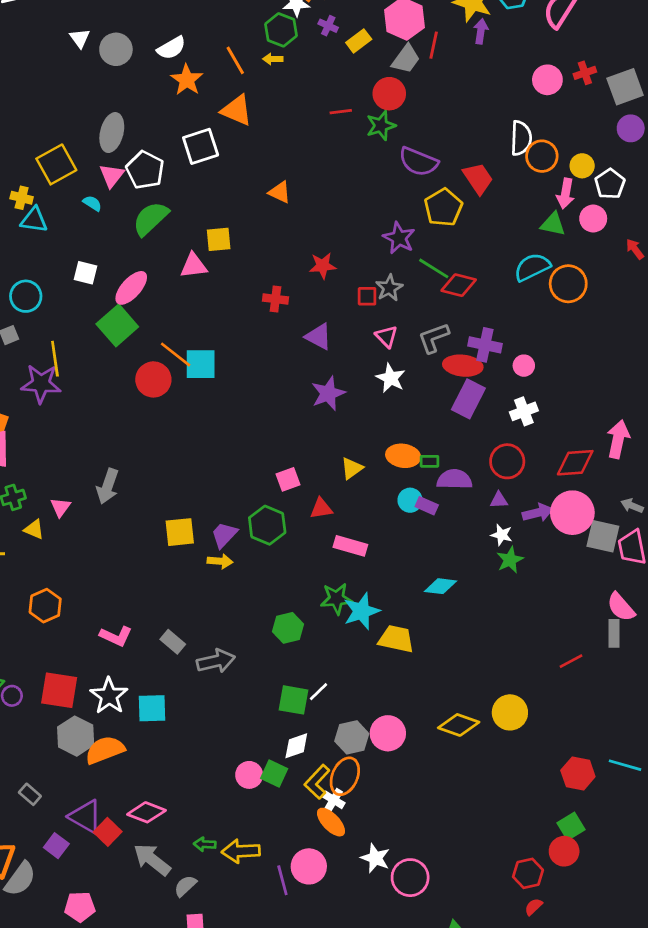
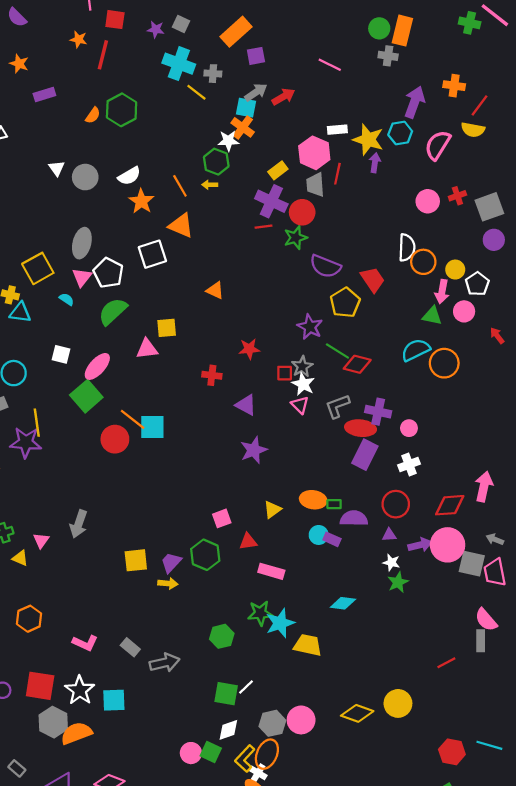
purple cross: (328, 26) -> (271, 201), moved, size x2.0
gray trapezoid: (406, 59) -> (315, 185), turned 140
white star: (391, 378) -> (303, 384), moved

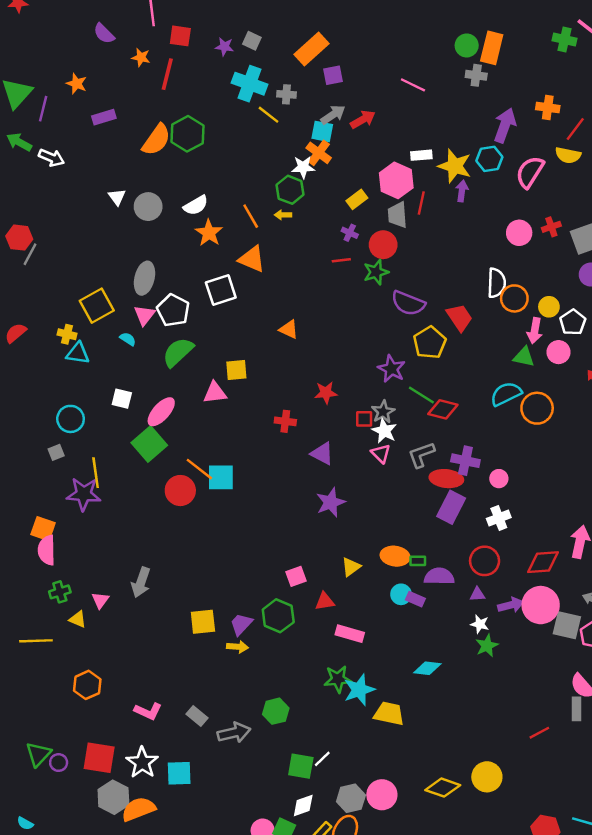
purple semicircle: (17, 17) -> (104, 34), moved
orange semicircle: (93, 115) -> (156, 140), size x1.8
purple cross: (271, 201) -> (350, 233), size x0.5
green hexagon: (222, 636) -> (276, 711), moved

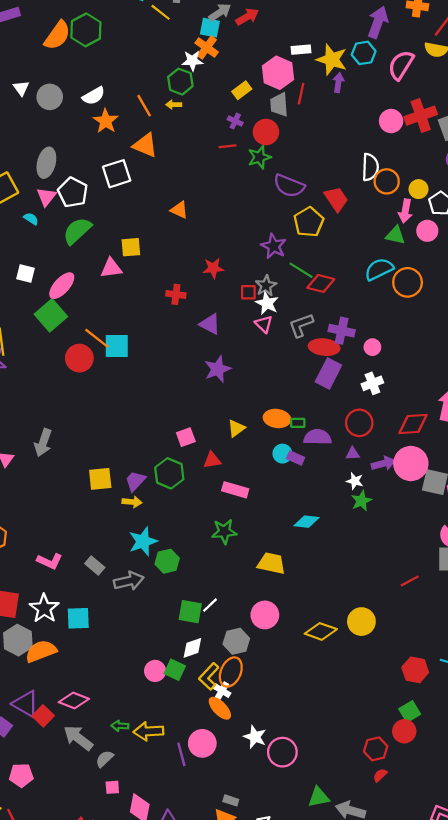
red cross: (551, 227) -> (421, 116), size x1.8
cyan star: (359, 690) -> (143, 541), moved
pink circle: (382, 795) -> (265, 615), moved

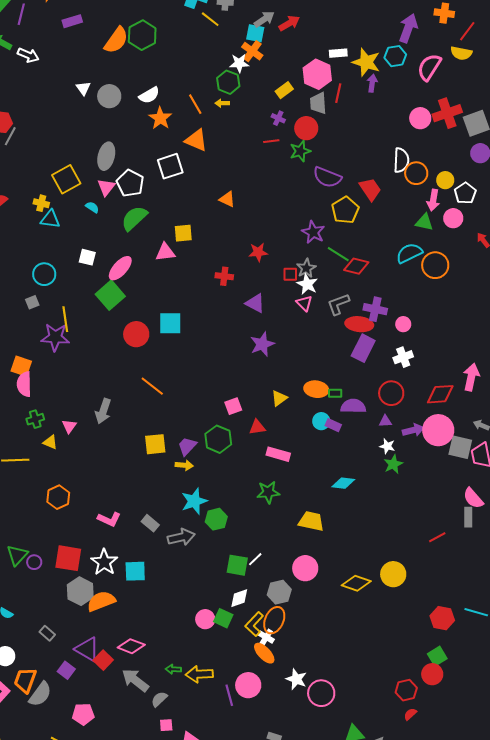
orange line: (97, 338) -> (152, 386), moved

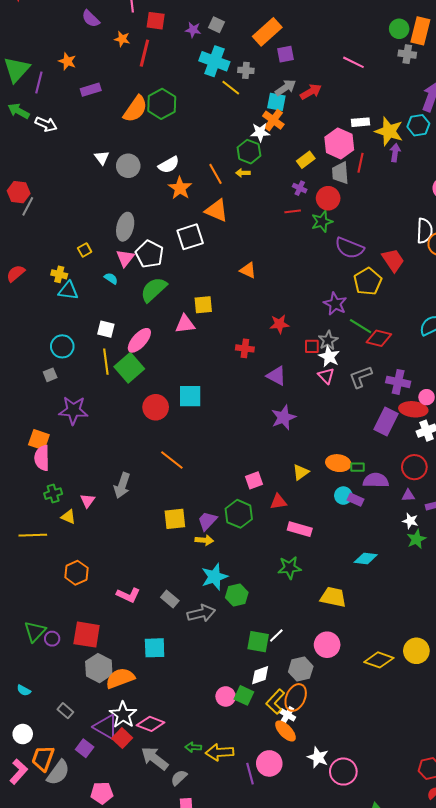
yellow square: (66, 179) -> (85, 250), size x0.5
yellow line: (65, 319) -> (106, 362), moved
red ellipse: (359, 324) -> (413, 409), moved
white star: (104, 562) -> (123, 715), moved

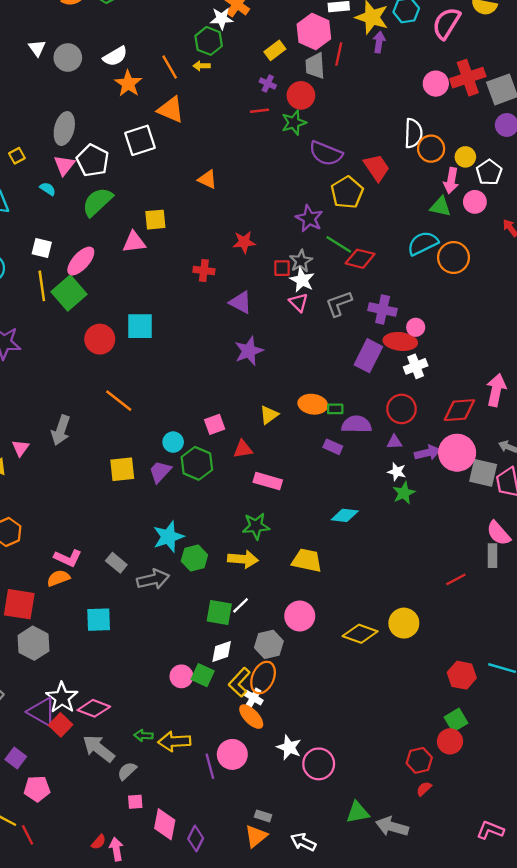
cyan circle: (343, 496) -> (173, 442), moved
yellow arrow: (204, 540) -> (243, 559), moved, size x1.4
orange semicircle: (120, 678) -> (58, 578), moved, size x0.7
purple square: (85, 748) -> (16, 758), moved

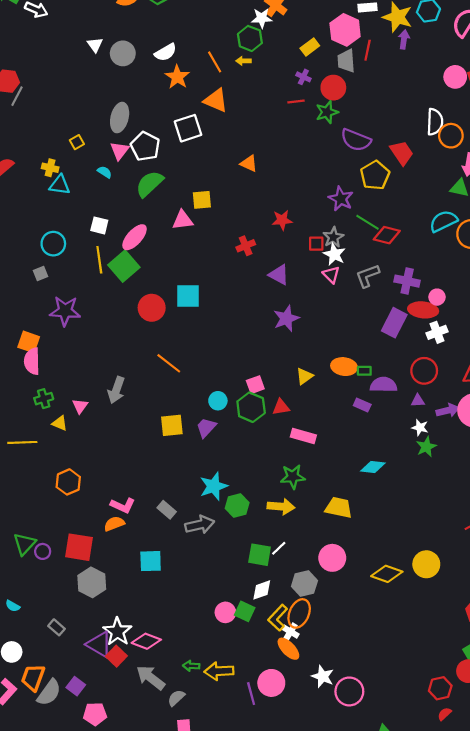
red cross: (204, 270) -> (246, 246), turned -30
green hexagon: (197, 463) -> (251, 407), moved

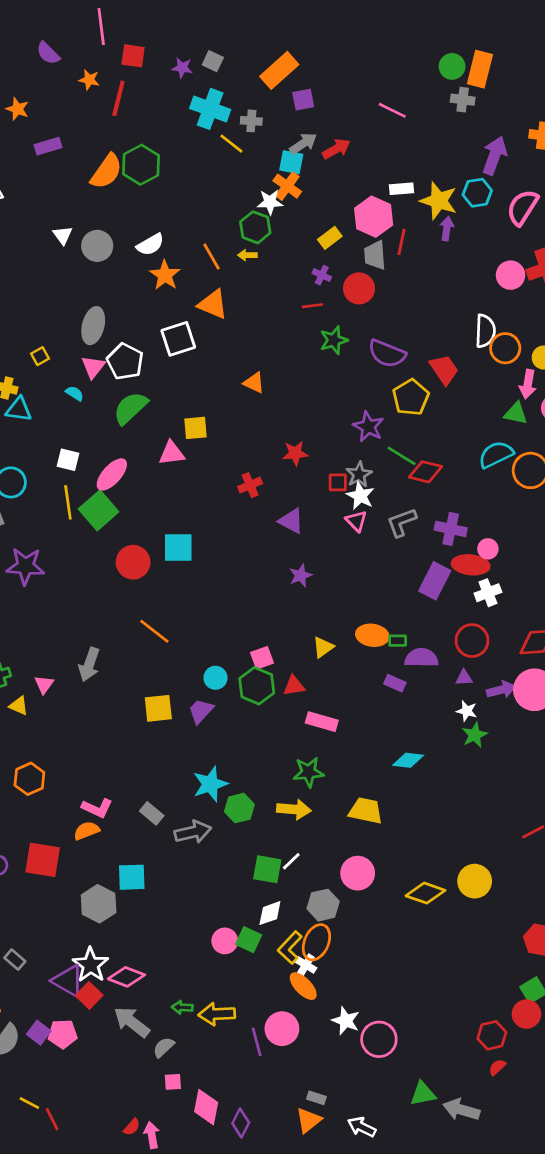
green star: (327, 112) -> (334, 340), moved
purple star: (286, 318) -> (301, 575), size x0.7
gray hexagon: (92, 582) -> (99, 904), moved
pink pentagon: (95, 714) -> (63, 1034), moved

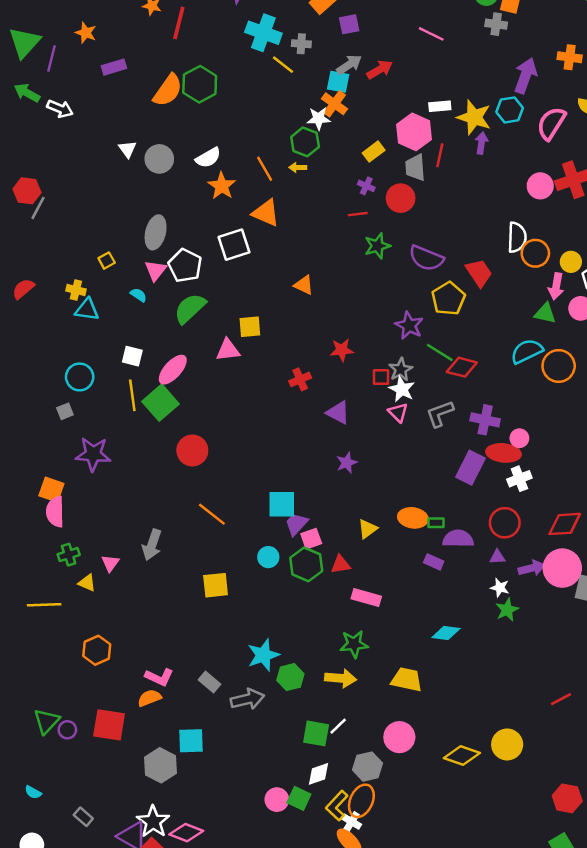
cyan square: (178, 548) -> (282, 504), moved
purple trapezoid: (201, 711) -> (296, 524), moved

